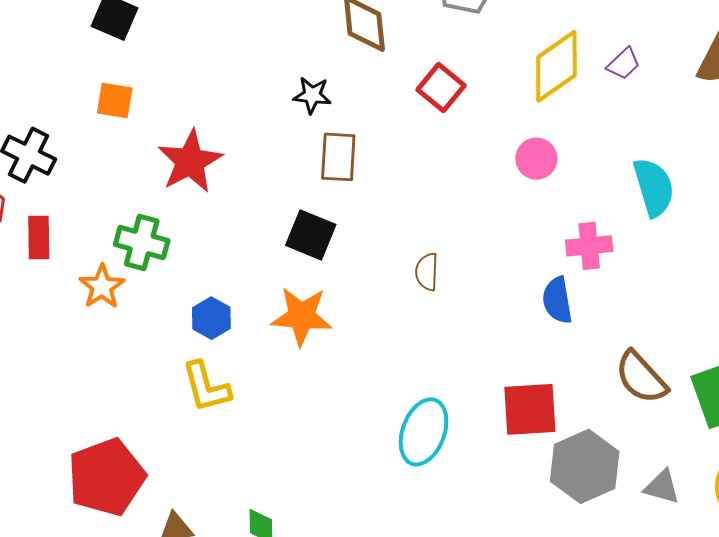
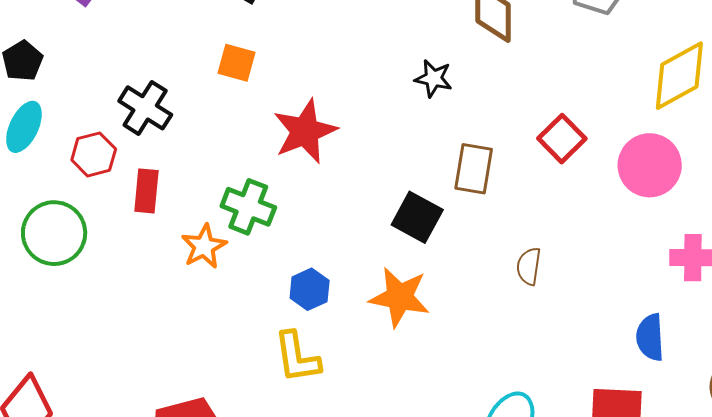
red square: (441, 88) -> (562, 139), moved
brown rectangle: (338, 157) -> (474, 169), moved
pink circle: (536, 159) -> (650, 165), size x1.5
blue semicircle: (557, 300) -> (650, 337), moved

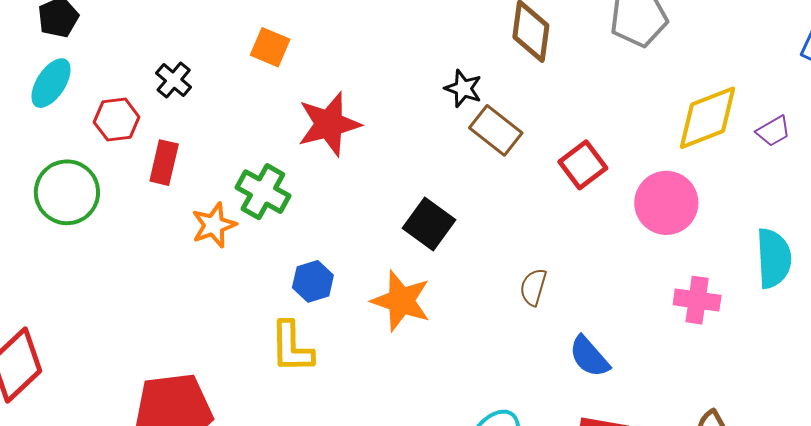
black cross: (145, 108) -> (174, 80), size x0.7
brown rectangle: (474, 169) -> (496, 130), moved, turned -69
blue semicircle: (650, 337) -> (589, 357), moved, turned -45

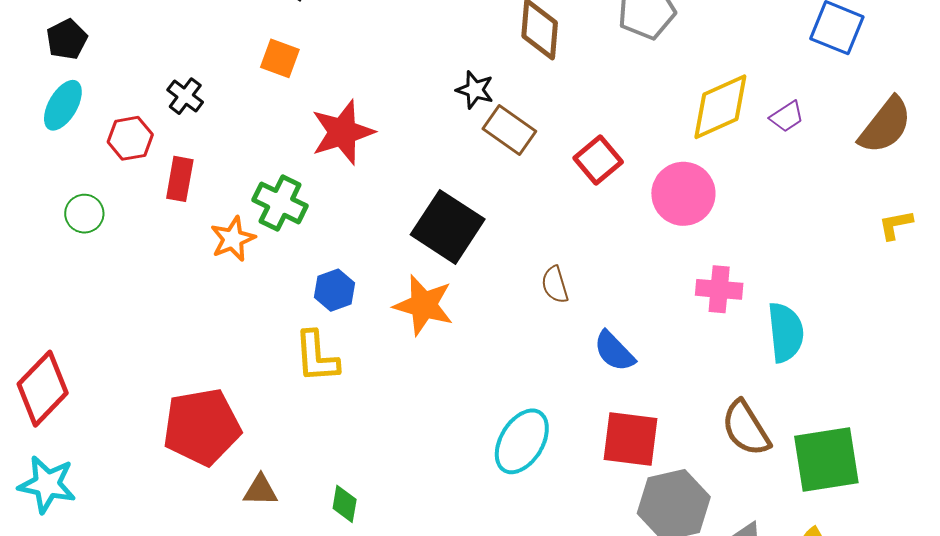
green circle: (67, 192) -> (84, 214), size x0.6
black square: (429, 224) -> (448, 227), size x1.4
cyan semicircle: (774, 258) -> (786, 332), moved
brown semicircle: (533, 287) -> (555, 285), turned -30

